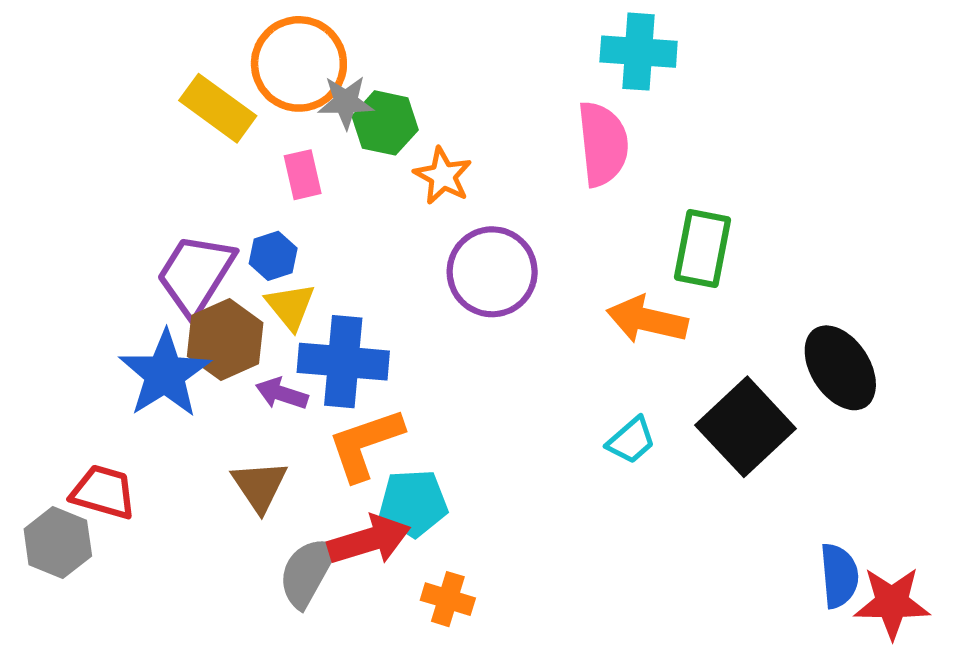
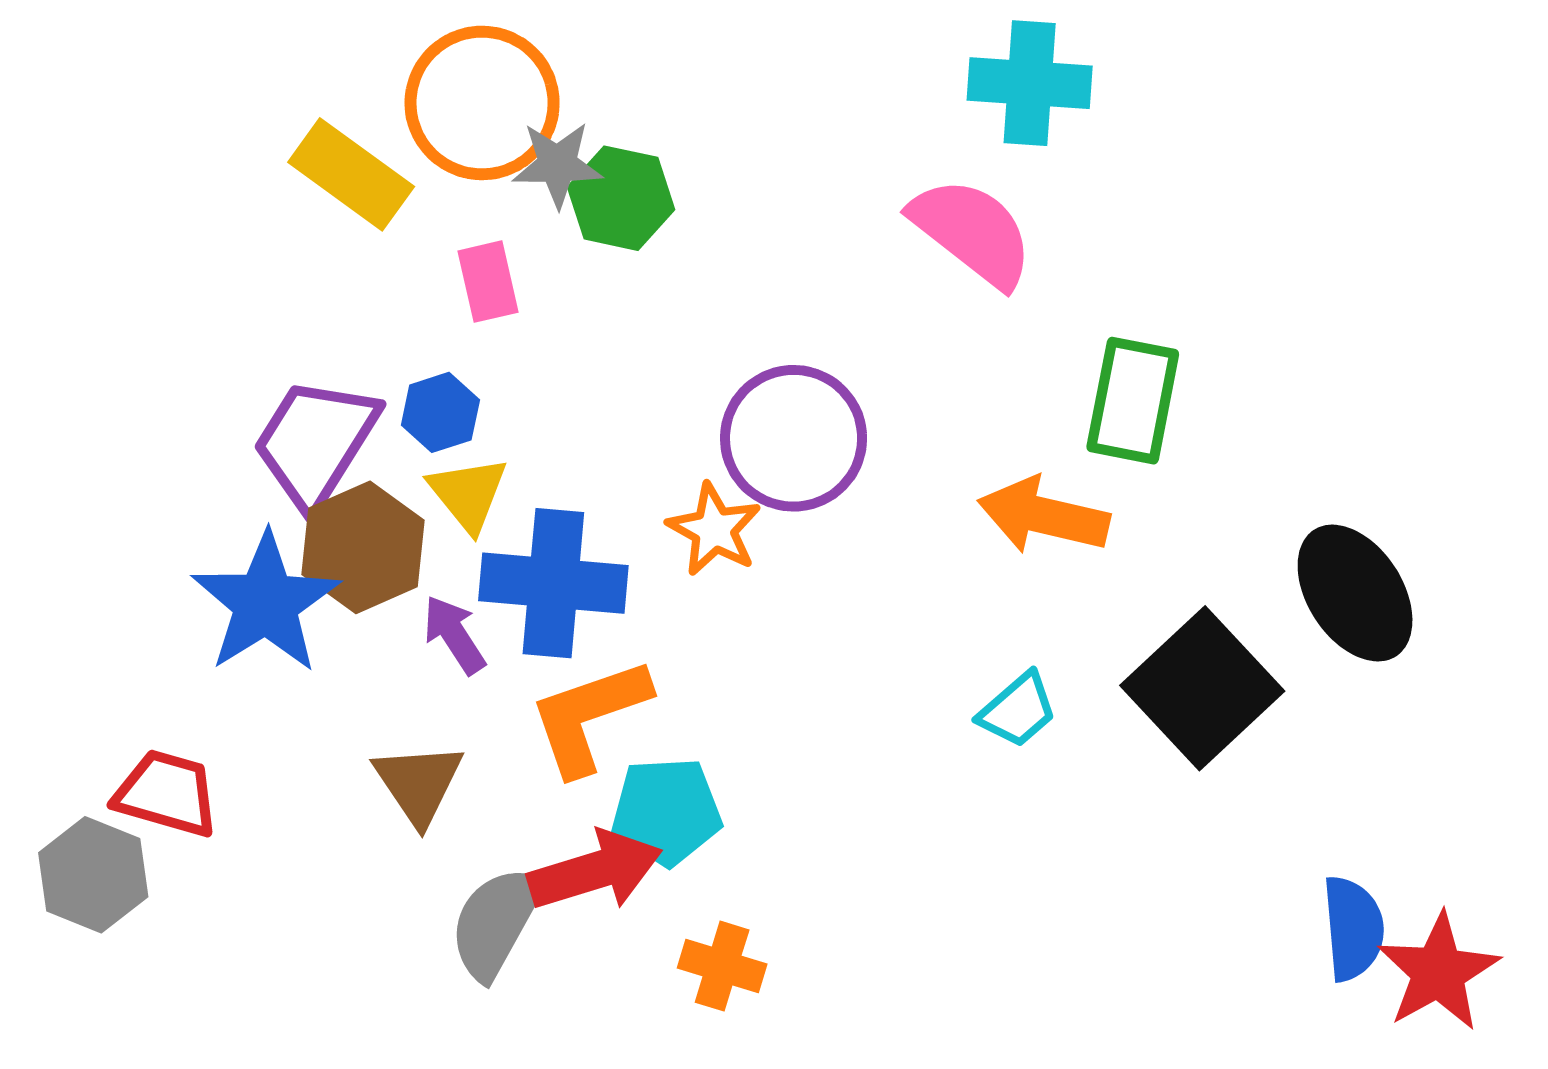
pink semicircle: (603, 144) -> (972, 232), turned -46
orange star: (443, 176) -> (714, 530), moved
purple arrow: (282, 394) -> (454, 635), turned 39
red star: (892, 603) -> (1438, 972), turned -30

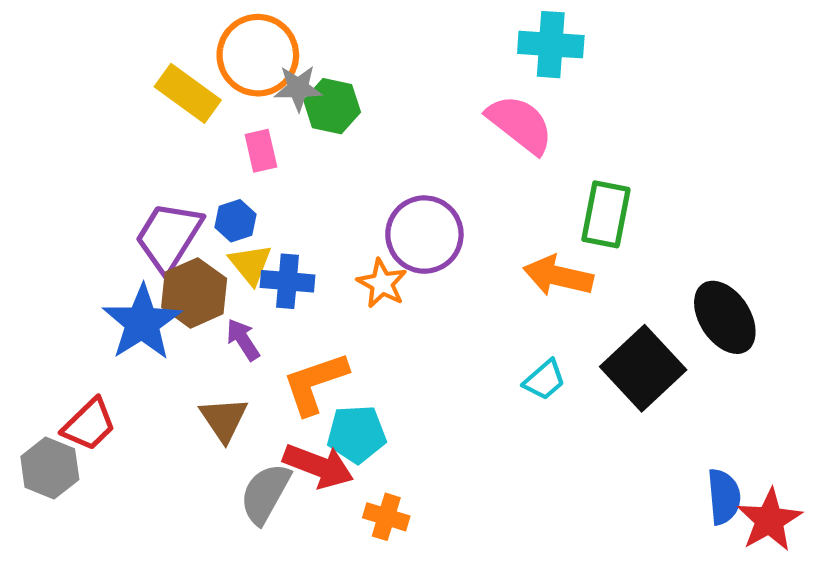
blue cross: (553, 583) -> (288, 281), moved, size x0.7
red trapezoid: (167, 793) -> (89, 425), turned 120
red arrow: (595, 871) -> (318, 466), turned 38

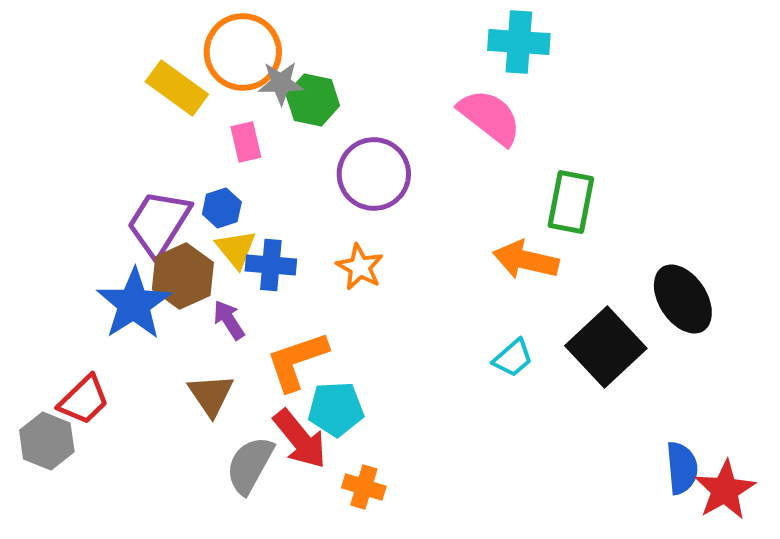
purple circle: (424, 235) -> (374, 174), moved
red arrow: (318, 466) -> (300, 439), turned 30

